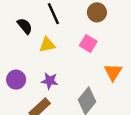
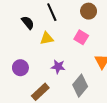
purple star: (50, 81) -> (58, 67), moved

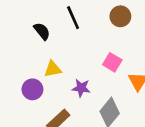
pink square: (81, 37) -> (112, 62), moved
yellow triangle: (47, 38) -> (53, 69), moved

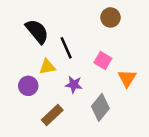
black line: (73, 18) -> (66, 48), moved
black semicircle: (42, 31) -> (37, 31), size x1.5

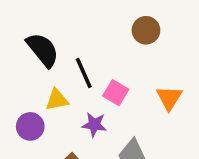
pink square: (103, 61) -> (116, 93), moved
orange triangle: (127, 78) -> (169, 98), moved

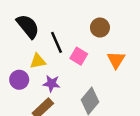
brown circle: (146, 30) -> (100, 28), moved
purple star: (94, 125) -> (51, 83), moved

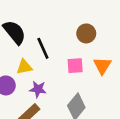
pink square: (79, 56) -> (75, 66), moved, turned -35

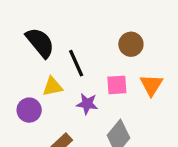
purple star: (38, 89) -> (87, 104), moved

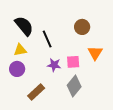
pink square: (117, 85) -> (73, 62), moved
yellow triangle: (53, 87) -> (20, 50), moved

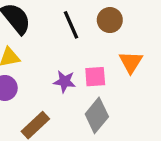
black line: (47, 39) -> (71, 25), moved

